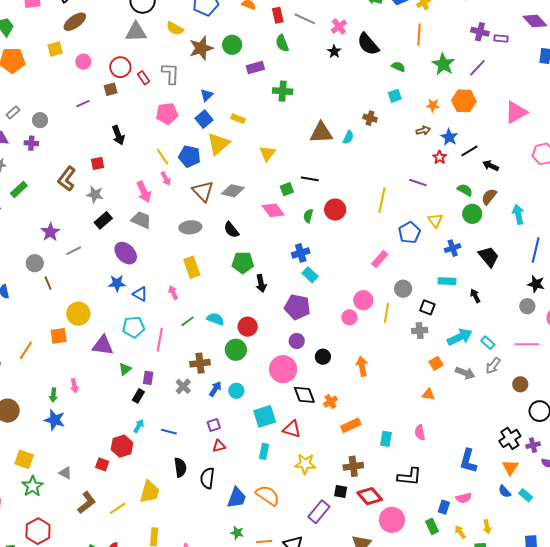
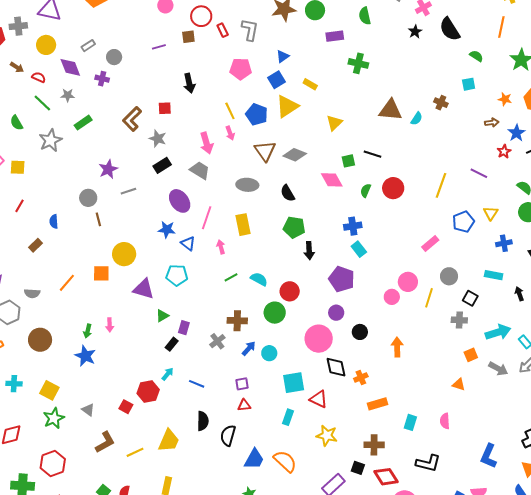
pink line: (160, 340) -> (207, 218), moved

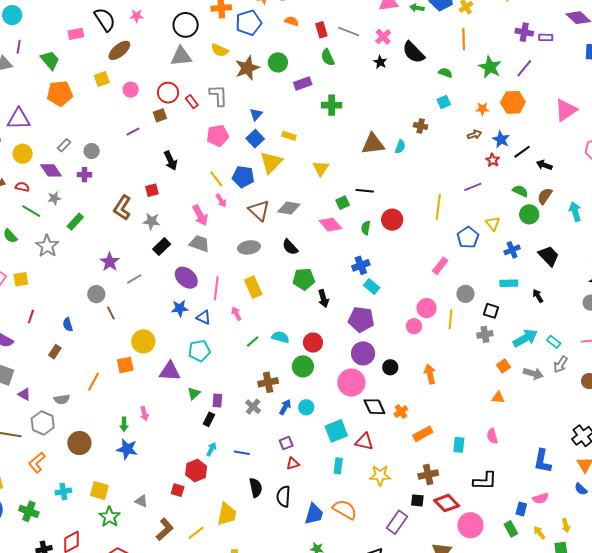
purple line: (479, 173) -> (473, 187), turned -36
purple circle: (336, 313) -> (363, 353), size x1.5

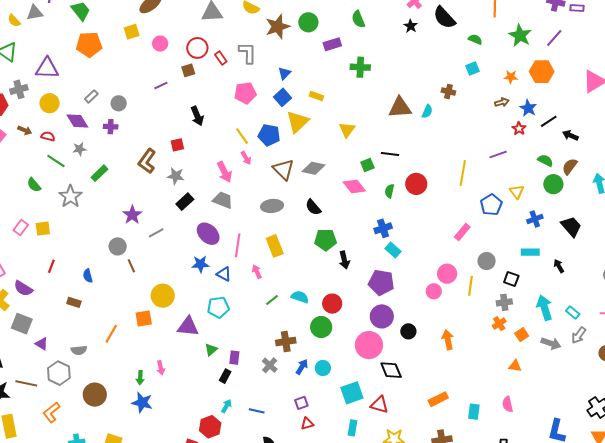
cyan arrow: (525, 338) -> (545, 308), turned -80
brown rectangle: (55, 352) -> (74, 302), turned 72
orange cross: (401, 412) -> (499, 324), moved

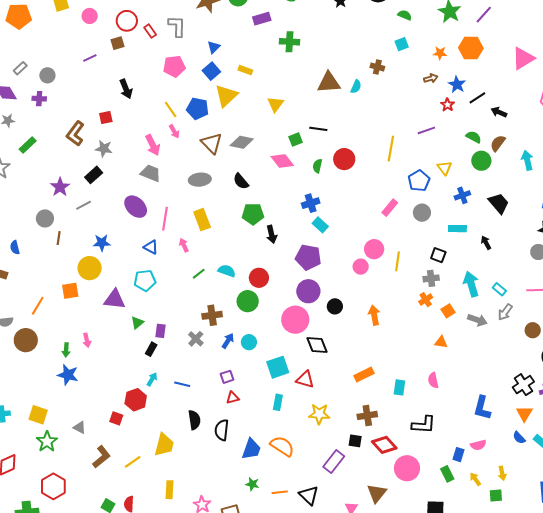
black rectangle: (185, 202) -> (94, 175), moved
gray circle: (487, 261) -> (422, 213), moved
blue star: (200, 264) -> (102, 243), moved
brown line: (131, 266) -> (59, 238), turned 32
brown circle: (95, 395) -> (26, 340), moved

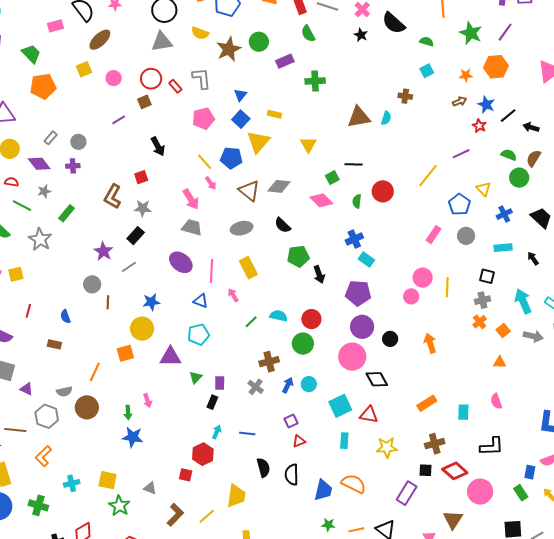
yellow line: (391, 149) -> (428, 176), turned 35

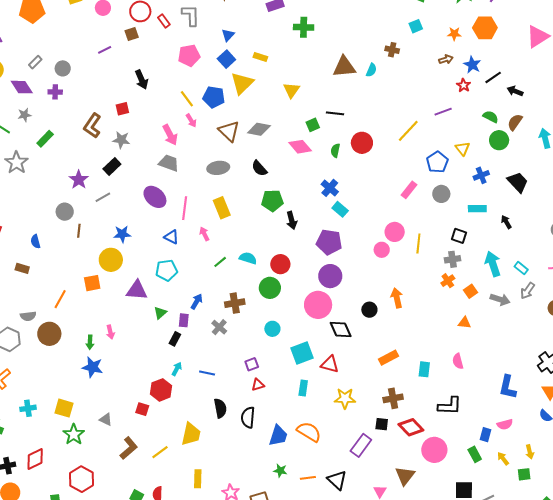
blue cross: (354, 239) -> (330, 188), turned -30
black circle: (390, 339) -> (369, 310), moved
blue arrow: (288, 385) -> (197, 301), moved

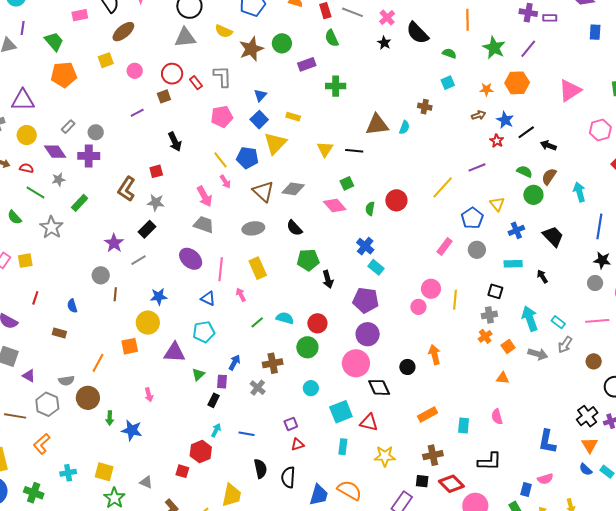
purple cross: (55, 92) -> (89, 156), size x1.5
black line: (335, 113) -> (354, 151), moved
green arrow: (90, 342) -> (110, 418), moved

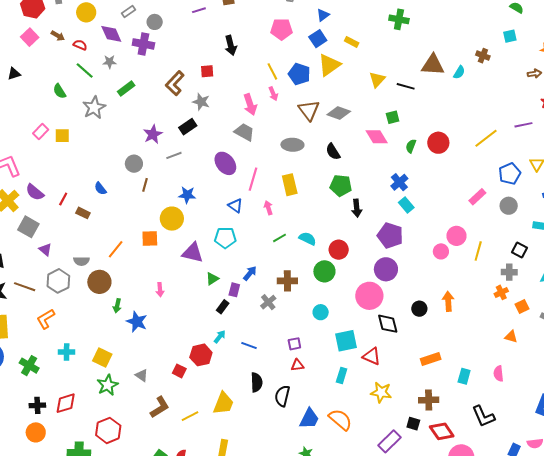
red line: (35, 298) -> (63, 199), moved
blue semicircle: (72, 306) -> (100, 189), turned -32
black L-shape: (490, 461) -> (483, 416), turned 55

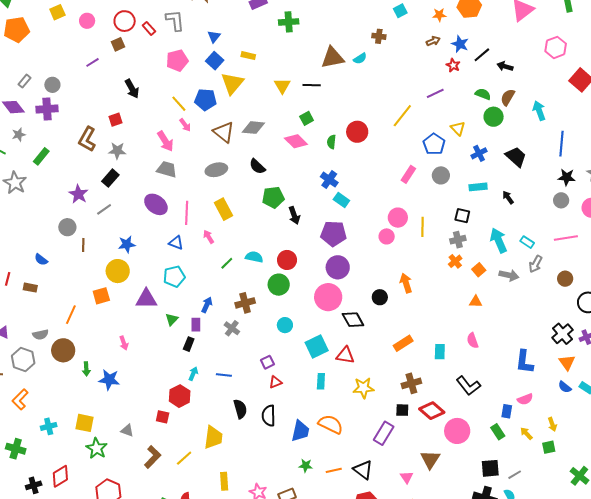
cyan semicircle: (459, 72) -> (360, 58), turned 40

